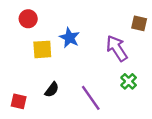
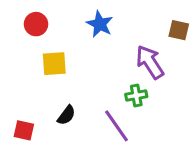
blue star: (70, 38) -> (100, 24), moved
green cross: (129, 81) -> (136, 95), moved, turned 35

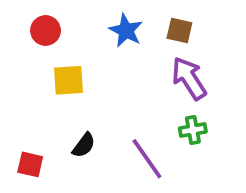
brown square: (179, 30) -> (179, 30), moved
green cross: (136, 95) -> (193, 130), moved

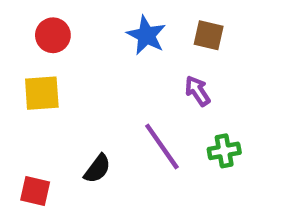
purple arrow: (189, 78) -> (197, 91), moved, size x0.6
yellow square: (68, 80) -> (42, 93), moved
purple line: (147, 159) -> (162, 146), moved

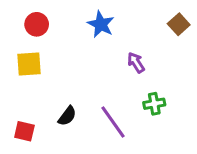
brown square: (209, 35) -> (179, 24), moved, turned 35
purple line: (162, 146) -> (113, 122), moved

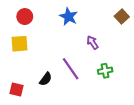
purple line: (113, 122) -> (71, 69), moved

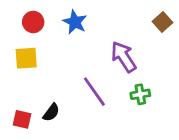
blue star: (69, 17) -> (75, 22), moved
purple arrow: (93, 43) -> (124, 57), size x1.6
black semicircle: (46, 79) -> (51, 112), moved

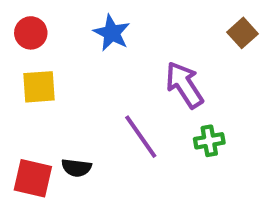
red circle: (33, 22) -> (31, 33), moved
black semicircle: (51, 112) -> (76, 168), turned 60
red square: (22, 119) -> (33, 178), size x1.4

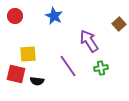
brown square: (242, 33) -> (119, 24), moved
yellow square: (39, 87) -> (28, 54), moved
red square: (33, 178) -> (16, 74), moved

